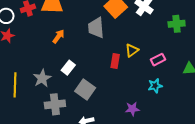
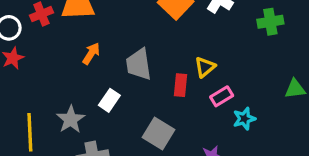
gray trapezoid: (96, 28) -> (139, 64), moved
pink rectangle: (158, 60) -> (222, 96), moved
gray square: (85, 89) -> (159, 133), moved

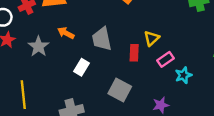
orange arrow: (91, 54) -> (66, 33), turned -91
gray star: (71, 119) -> (39, 46), moved

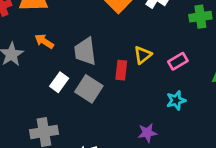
pink rectangle: (165, 59) -> (178, 61), moved
gray square: (120, 90) -> (89, 89), moved

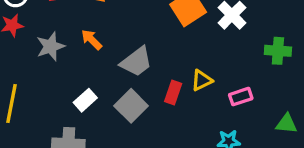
gray trapezoid: (85, 51) -> (136, 62), turned -132
white rectangle: (59, 82) -> (85, 100), moved

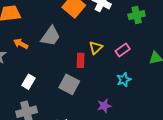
gray trapezoid: (136, 62) -> (51, 36), moved
gray square: (131, 106) -> (69, 84), moved

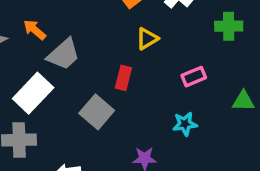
gray trapezoid: (51, 36) -> (64, 54), moved
yellow triangle: (96, 48) -> (147, 39), moved
white rectangle: (29, 82) -> (33, 93), size x1.6

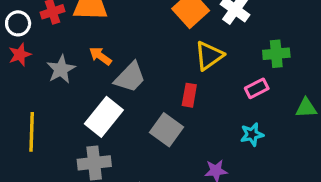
green cross: (229, 26) -> (276, 54), moved
yellow triangle: (147, 39) -> (209, 56), size x1.4

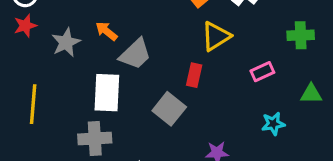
green cross: (276, 54) -> (301, 35), moved
white rectangle: (104, 117) -> (107, 93), turned -39
cyan star: (252, 134) -> (273, 124), moved

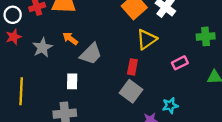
white rectangle: (107, 93) -> (72, 81), size x0.6
gray square: (169, 109) -> (131, 91), moved
cyan star: (273, 124) -> (170, 106), moved

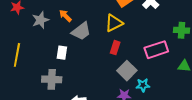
yellow triangle: (147, 39) -> (114, 23), moved
pink rectangle: (180, 63) -> (156, 50), size x1.6
gray square: (131, 91) -> (127, 71), moved

